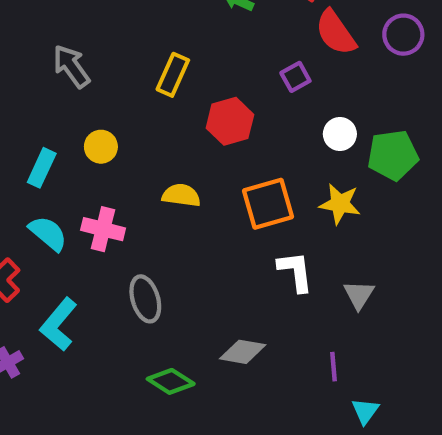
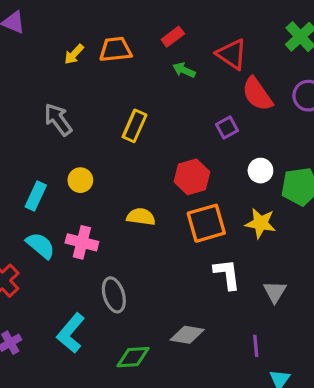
red hexagon: (230, 121) -> (192, 177), moved
cyan L-shape: (59, 324) -> (71, 333), moved
green diamond: (171, 381) -> (133, 357), turned -36

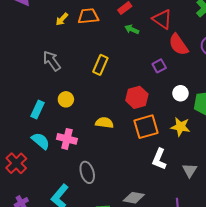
white L-shape: (227, 274) -> (159, 159), turned -150

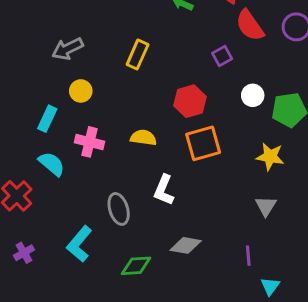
gray arrow: (52, 61) -> (68, 49), turned -80
yellow circle: (66, 99) -> (81, 91), moved
yellow star: (180, 127) -> (270, 157), moved
pink cross: (67, 139) -> (89, 142), moved
white L-shape: (159, 159) -> (164, 190), moved

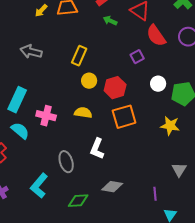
gray arrow: (68, 49) -> (31, 52), turned 40
yellow circle: (81, 91) -> (89, 81), moved
cyan rectangle: (47, 119) -> (17, 100), size x1.4
gray triangle: (266, 206) -> (179, 170), moved

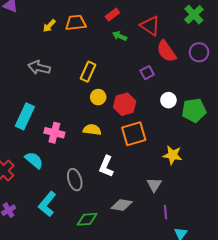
yellow star: (170, 126) -> (173, 155), moved
cyan semicircle: (20, 131) -> (34, 160), moved
gray triangle: (179, 170) -> (154, 185), moved

